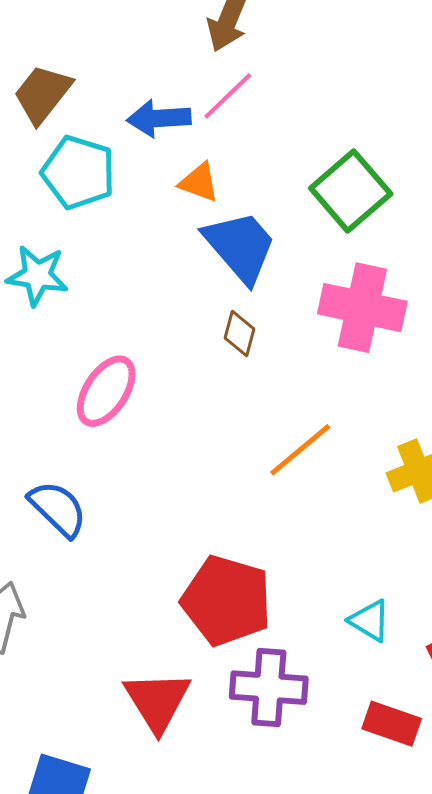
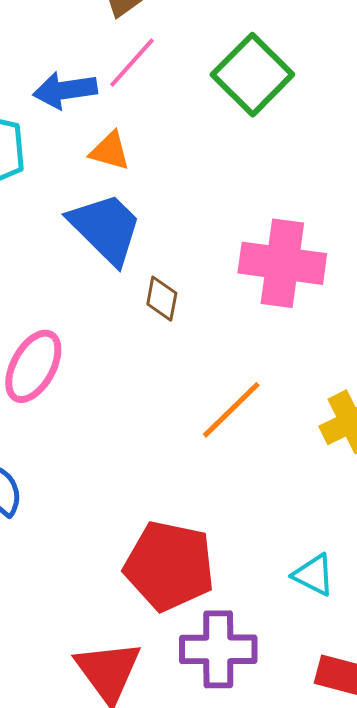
green square: (351, 191) -> (252, 75), moved
blue trapezoid: (240, 246) -> (106, 228), moved

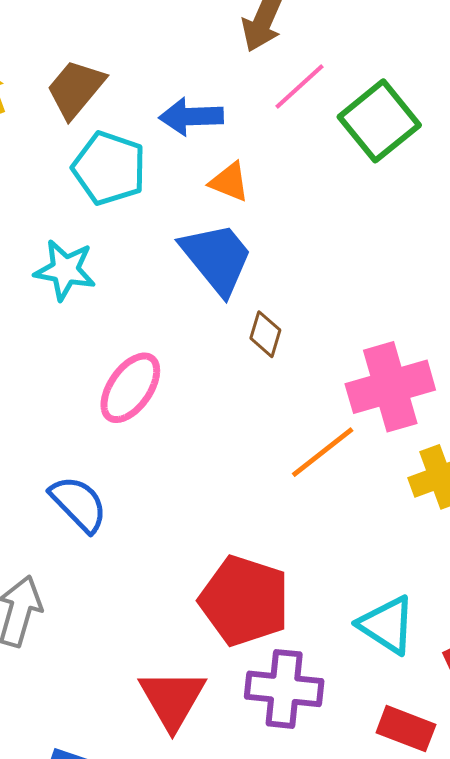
pink line: (132, 63) -> (300, 86), moved
pink cross: (282, 263) -> (390, 387), moved, turned -30
cyan triangle: (314, 575) -> (387, 625), size x1.4

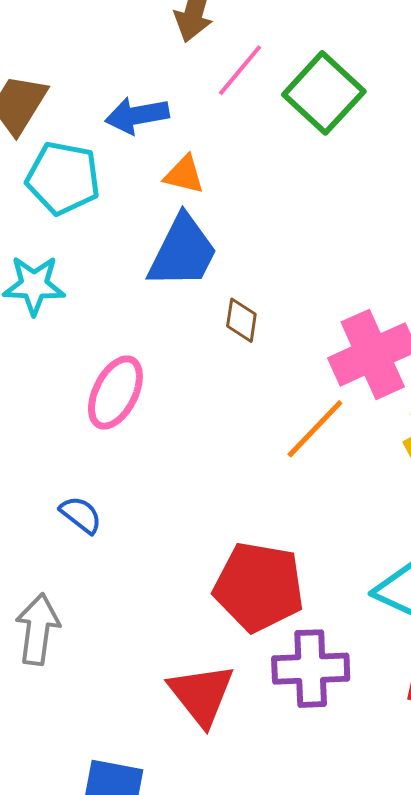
blue trapezoid: (217, 258) -> (183, 252), turned 74
blue semicircle: (79, 504) -> (81, 515), size x0.7

